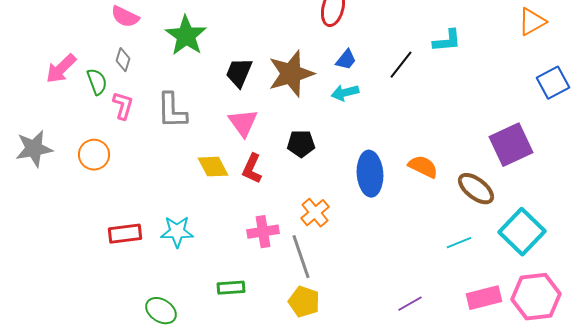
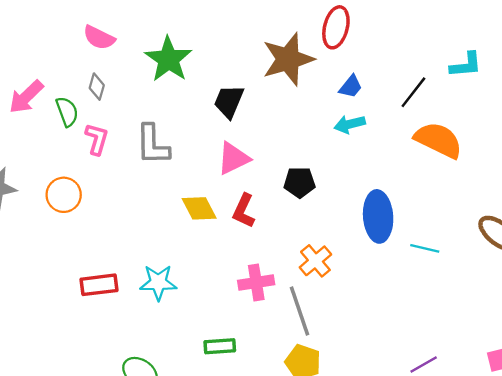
brown star: (291, 74) -> (288, 59), moved
pink triangle: (243, 123) -> (233, 158), turned 40
orange semicircle: (423, 167) -> (438, 140), moved, size x1.4
cyan line: (459, 243) -> (425, 248), moved, turned 35

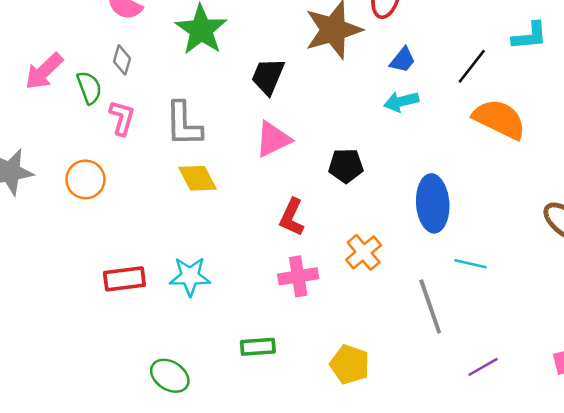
yellow diamond: (199, 208) -> (197, 178), moved
red L-shape: (244, 211) -> (292, 217), moved
cyan line: (425, 248) -> (470, 264), moved
gray line: (299, 311) -> (430, 307), moved

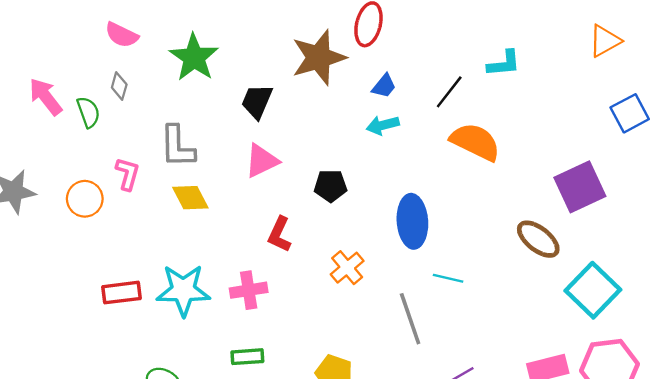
pink arrow: (44, 71) -> (46, 97), turned 96
pink L-shape: (122, 118) -> (128, 174), moved
cyan star: (190, 276) -> (183, 290), size x1.4
pink cross: (298, 276) -> (249, 290), moved

